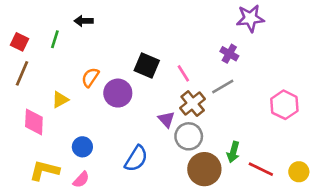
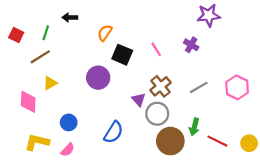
brown line: (22, 73) -> (40, 57), moved, turned 35
pink line: (183, 73) -> (156, 49), moved
orange semicircle: (90, 77) -> (105, 33), moved
gray line: (223, 86) -> (199, 87), moved

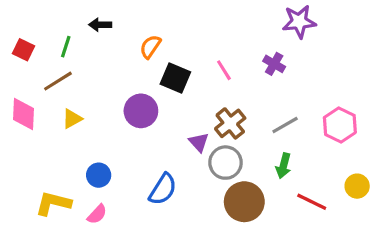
pink diamond: (28, 102) -> (23, 114), moved
green arrow: (194, 127) -> (283, 166), moved
yellow circle: (249, 143) -> (357, 186), moved

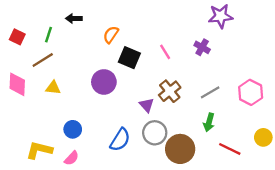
yellow triangle: (72, 119) -> (53, 88), turned 35
gray circle: (226, 163) -> (155, 133), moved

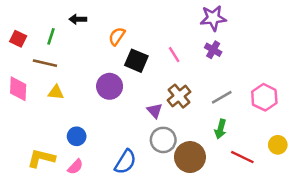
purple star: (221, 16) -> (213, 18), moved
brown line: (43, 60) -> (45, 63), turned 45
blue semicircle: (120, 140) -> (125, 162), moved

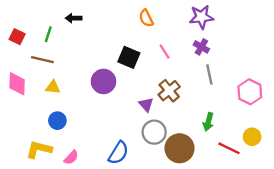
orange semicircle: (117, 36) -> (146, 18), moved, turned -60
gray line: (222, 97) -> (209, 75), moved, turned -72
blue circle: (77, 136) -> (57, 121), moved
yellow circle: (278, 145) -> (252, 137), moved

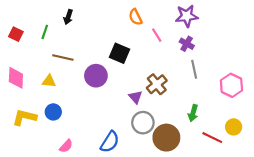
black arrow: (74, 18) -> (68, 17), turned -72
pink line: (165, 52) -> (157, 35), moved
brown line: (42, 60) -> (63, 58), moved
yellow L-shape: (39, 149) -> (24, 117), moved

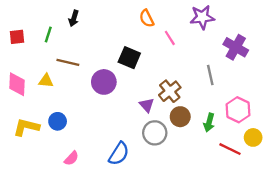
red square: (16, 34) -> (17, 37), turned -32
purple cross: (187, 44) -> (236, 47), moved, size x1.5
yellow triangle: (49, 81) -> (46, 81), moved
pink hexagon: (231, 85) -> (238, 110), moved
brown circle: (166, 138) -> (180, 117), moved, size x0.7

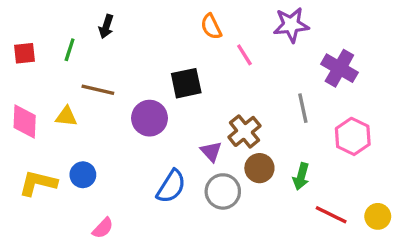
black square: (129, 58) -> (186, 83), turned -35
pink hexagon: (238, 110) -> (353, 136), moved
yellow circle: (253, 137) -> (378, 216), moved
blue semicircle: (119, 154) -> (171, 186), moved

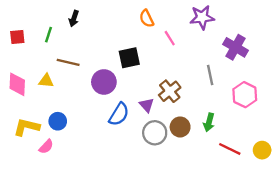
brown circle: (259, 168) -> (180, 127), moved
blue semicircle: (171, 186) -> (119, 114), moved
pink semicircle: (103, 228) -> (46, 147), moved

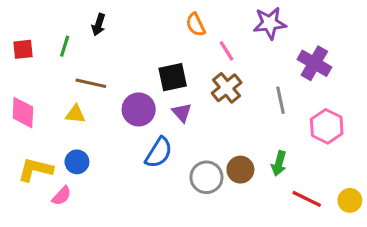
yellow triangle: (46, 81) -> (75, 114), moved
brown cross: (170, 91) -> (227, 88), moved
purple triangle: (147, 105) -> (182, 113), moved

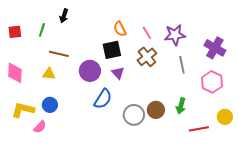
purple star: (270, 23) -> (175, 35), moved
orange semicircle: (196, 25) -> (120, 29), moved
purple cross: (314, 63) -> (215, 48), moved
red line: (307, 199) -> (199, 129), turned -36
yellow circle: (350, 200) -> (225, 117), moved

